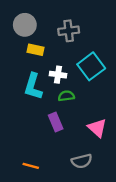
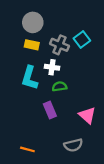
gray circle: (25, 25) -> (33, 22), moved
gray cross: (69, 31) -> (59, 45), moved, turned 30
cyan square: (91, 66) -> (82, 39), moved, size x0.7

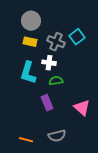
gray semicircle: (73, 145) -> (57, 136), moved

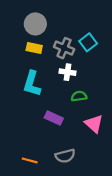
white cross: (49, 63) -> (67, 72), moved
green semicircle: (56, 81) -> (79, 96), moved
purple rectangle: (47, 103) -> (54, 118), turned -42

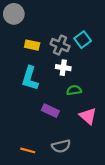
gray circle: (35, 24) -> (14, 14), moved

